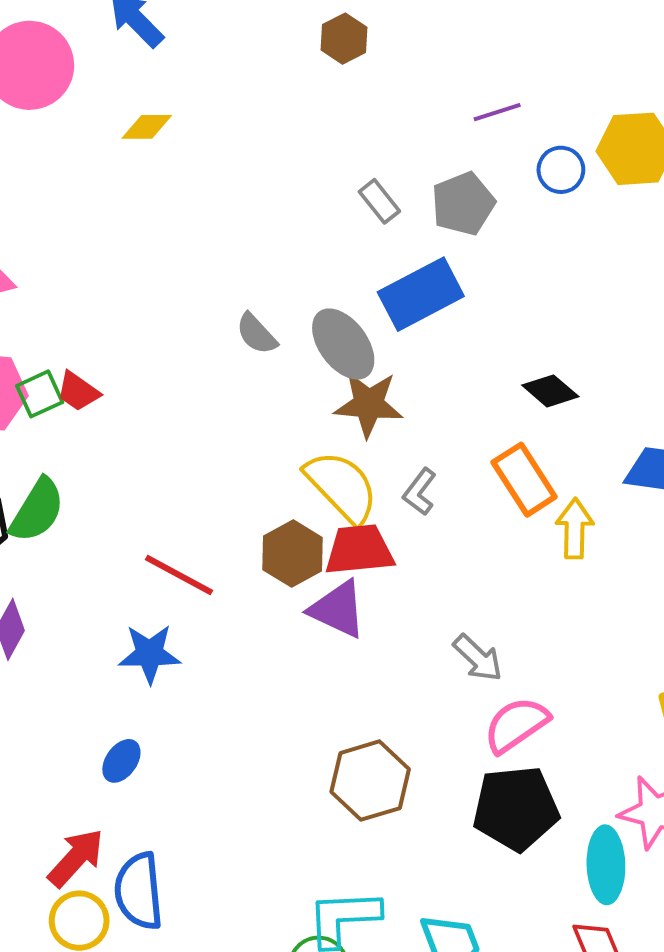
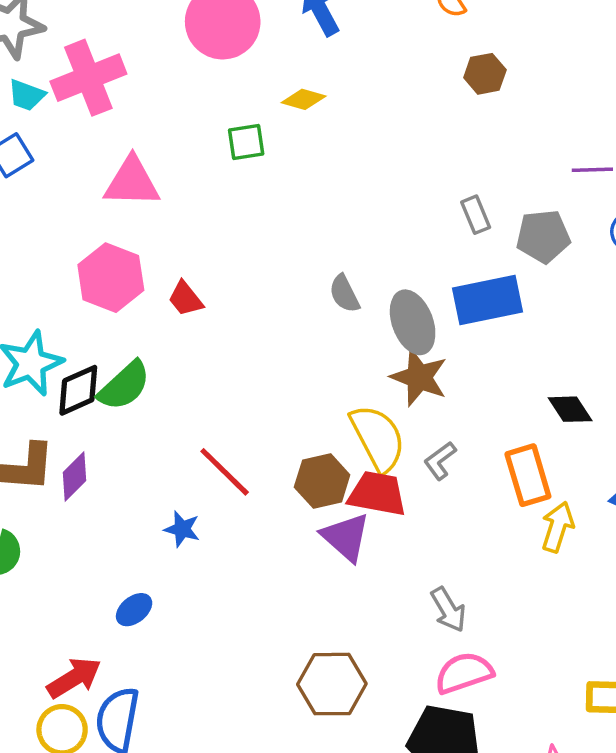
green square: (40, 394) -> (246, 142), moved
blue star: (150, 654) -> (182, 529), size x0.7

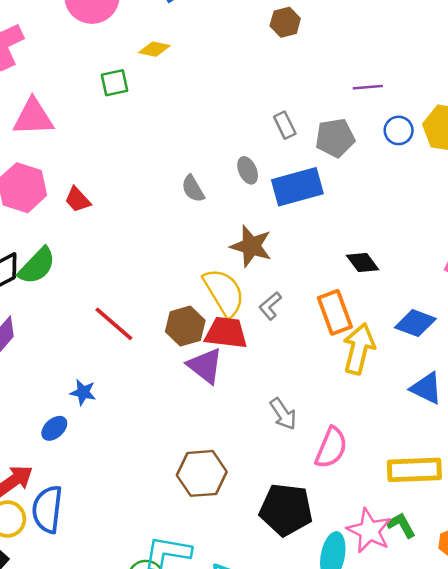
gray ellipse: (413, 322) -> (248, 170), moved, size x0.6
yellow arrow: (558, 527) -> (359, 349), size x1.4
blue star: (182, 529) -> (83, 392), moved
pink semicircle: (464, 673) -> (331, 448), moved, turned 135

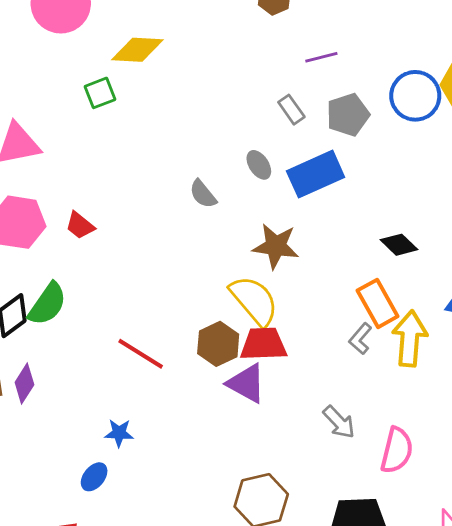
yellow diamond: (154, 49) -> (137, 50), size x1.5
purple line: (368, 87) -> (321, 57), moved
blue circle: (399, 130) -> (415, 96), size x1.6
gray L-shape: (270, 306) -> (360, 339), moved

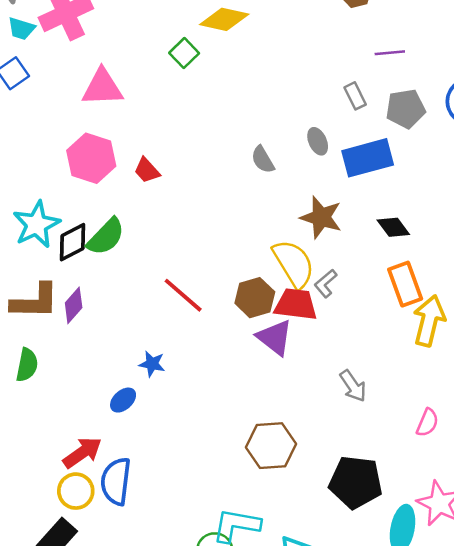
green square: (100, 93) -> (184, 53), turned -32
black diamond: (399, 245) -> (393, 227), moved
gray L-shape: (360, 339) -> (326, 283), moved
pink semicircle: (397, 450) -> (427, 423), moved, size x0.7

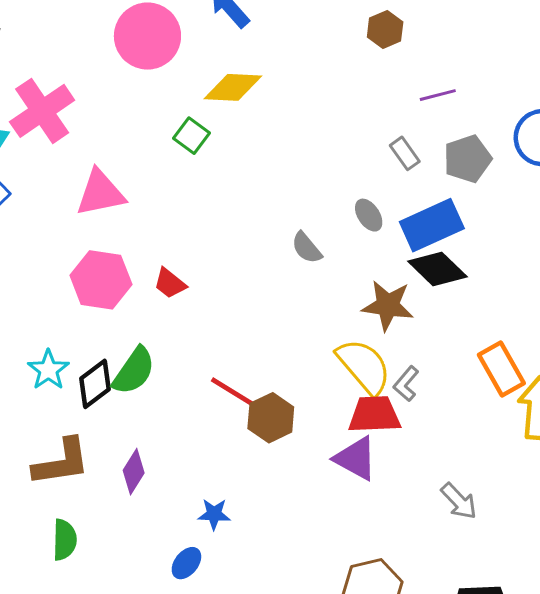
cyan star: (36, 225) -> (48, 370), size x0.7
black diamond: (393, 227) -> (437, 269), moved, size x1.4
red line: (183, 295) -> (236, 394), moved
brown hexagon: (255, 298) -> (271, 418), moved
purple diamond: (74, 305) -> (134, 472), moved

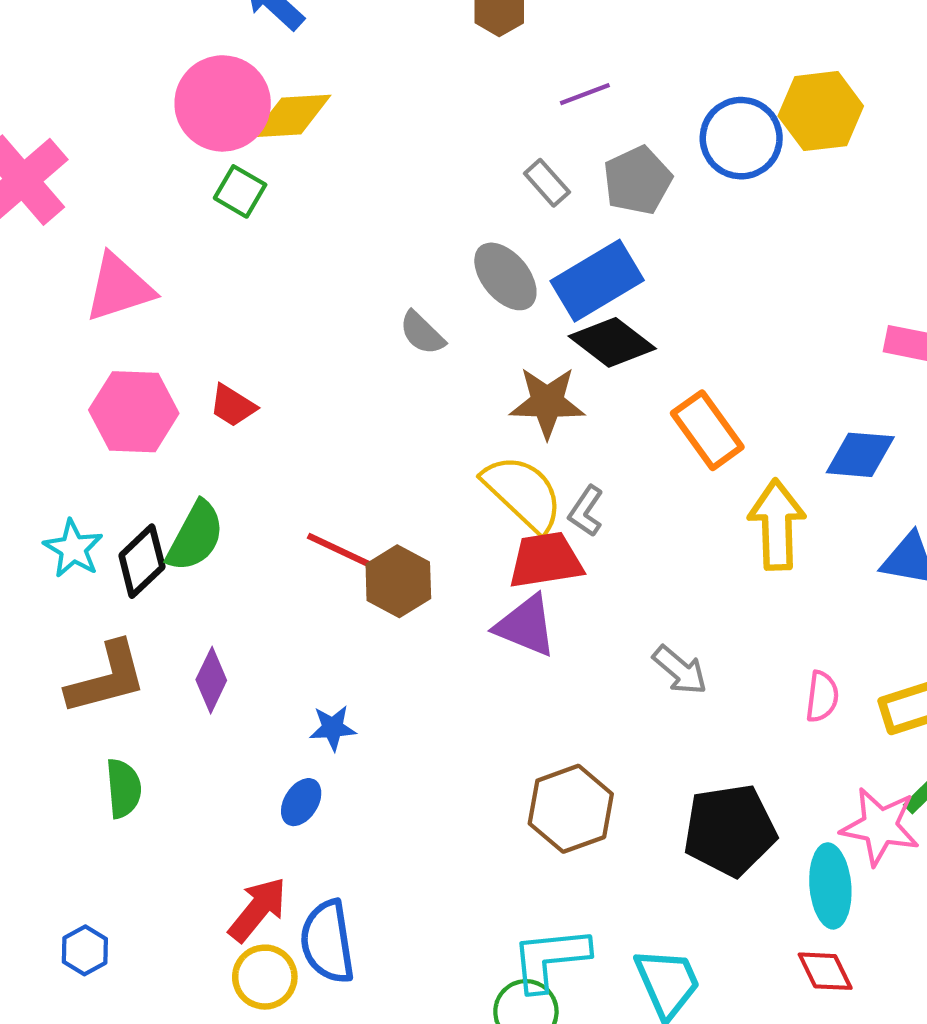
pink circle: (147, 36) -> (223, 103), moved
gray ellipse: (369, 215) -> (505, 276), size x1.5
orange rectangle: (501, 369) -> (707, 430), moved

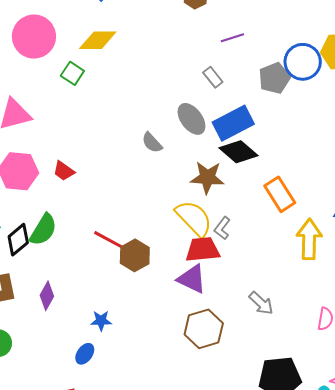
pink circle: (223, 103) -> (34, 37), moved
gray pentagon: (638, 180) -> (274, 78), moved
brown hexagon: (571, 809) -> (204, 329), moved

